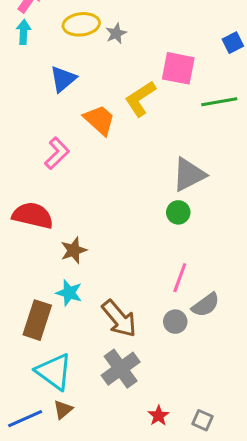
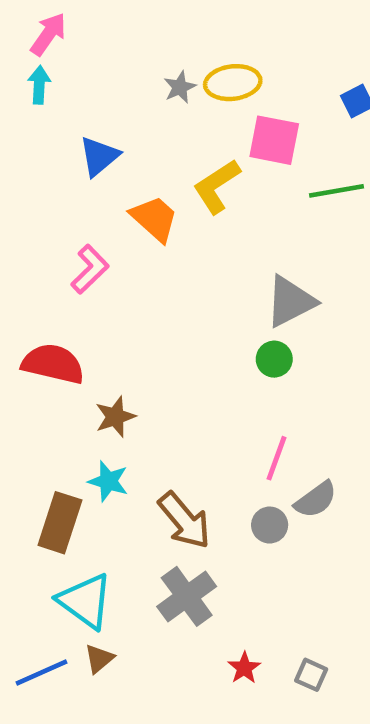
yellow ellipse: (81, 24) -> (233, 83), moved

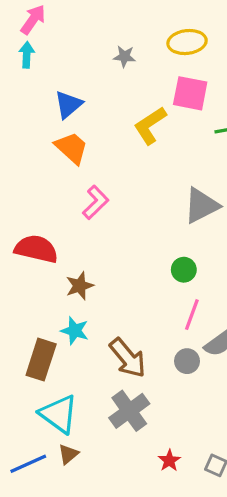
yellow ellipse: (233, 83) -> (187, 42), moved
gray star: (180, 87) -> (124, 56), turned 30
orange trapezoid: (154, 219) -> (72, 148), moved
pink L-shape: (90, 269) -> (96, 202), moved
green circle: (274, 359) -> (184, 270), moved

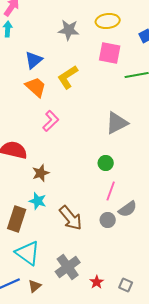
gray star: (124, 56) -> (69, 30), size x1.5
yellow L-shape: (150, 125) -> (68, 77), moved
gray cross: (129, 411) -> (68, 267), moved
brown triangle: (68, 454) -> (35, 286), moved

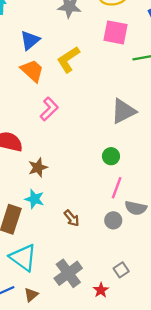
gray semicircle: (128, 209) -> (136, 208), turned 48
brown arrow: (71, 218) -> (72, 218), size x0.6
gray square: (126, 285) -> (121, 270), moved, turned 32

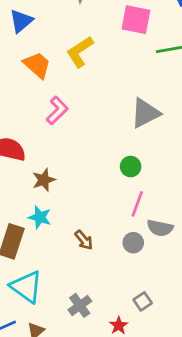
blue triangle: (30, 40) -> (21, 21), moved
gray cross: (68, 273) -> (80, 305), size x0.7

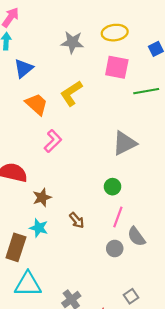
gray semicircle: (160, 228) -> (136, 237), turned 42
brown arrow: (84, 240) -> (77, 220), moved
cyan triangle: (26, 287) -> (28, 284), turned -36
gray square: (143, 301) -> (131, 296), moved

